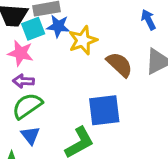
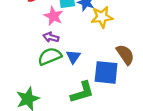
brown semicircle: (120, 65) -> (125, 55), moved
blue triangle: (30, 135) -> (73, 57), moved

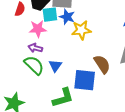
pink star: (53, 16) -> (38, 29), turned -30
green semicircle: (50, 56) -> (34, 65), turned 65

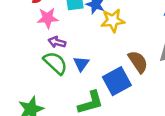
pink star: (38, 29) -> (48, 18), moved
blue square: (85, 80) -> (117, 81), turned -35

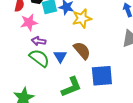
brown semicircle: (138, 62) -> (82, 50), moved
blue square: (117, 81) -> (102, 76), moved, turned 30

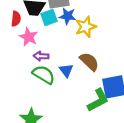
pink star: (29, 22) -> (28, 37), turned -30
green L-shape: (71, 87) -> (98, 100), moved

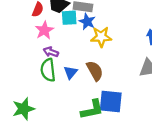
green semicircle: (44, 75) -> (48, 70), turned -145

